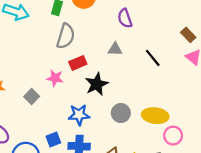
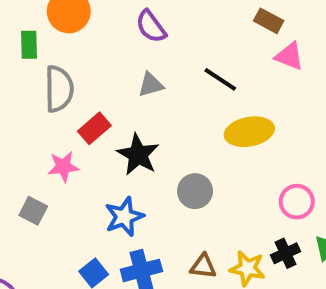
yellow ellipse: (155, 116) -> (249, 132), moved

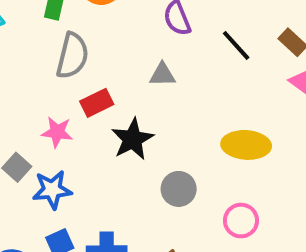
black line: (220, 79) -> (236, 45), moved
pink circle: (297, 202) -> (241, 221), moved
blue star: (124, 217) -> (52, 190), moved

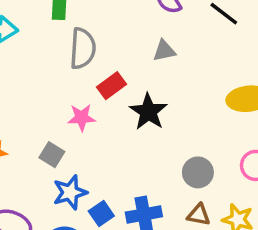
gray circle: (179, 189) -> (198, 172), moved
blue star: (52, 190) -> (70, 192), moved

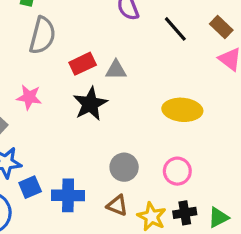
gray triangle: (164, 51) -> (116, 70), moved
red rectangle: (111, 86) -> (83, 64), moved

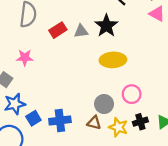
black star: (90, 104) -> (106, 26), moved
yellow ellipse: (182, 110) -> (113, 60), moved
gray circle: (124, 167) -> (104, 104), moved

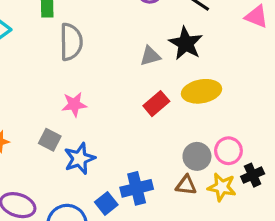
red rectangle: (58, 30) -> (156, 104), moved
pink circle: (132, 94) -> (228, 151), moved
blue star: (15, 104) -> (80, 159), moved
blue square: (33, 118) -> (106, 203), moved

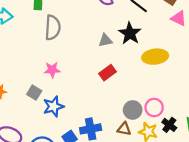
yellow ellipse: (202, 91) -> (155, 57), moved
black cross: (253, 175) -> (169, 125), turned -32

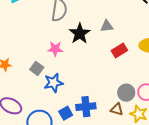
black star: (130, 33) -> (80, 33), moved
red rectangle: (108, 73) -> (119, 50), moved

